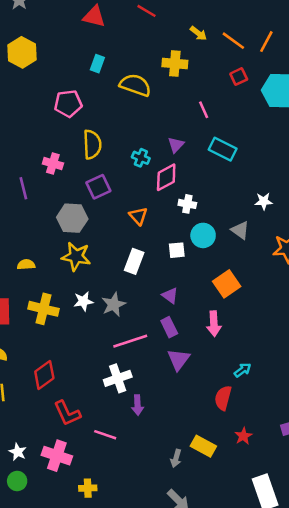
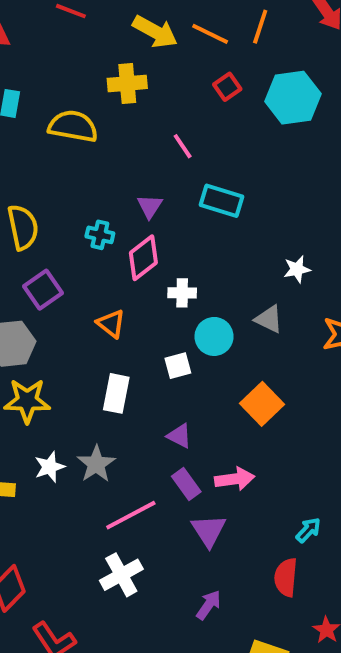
yellow arrow: (198, 33) -> (155, 32), size x1.6
pink arrow: (214, 324) -> (235, 479), moved, turned -85
purple arrow: (138, 405) -> (209, 605), moved, turned -132

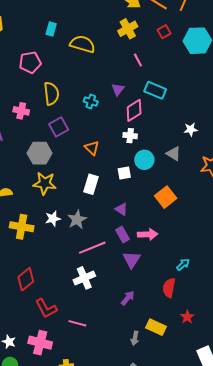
yellow cross: (127, 83) -> (128, 29), moved, turned -30
pink diamond: (143, 258) -> (134, 110), moved

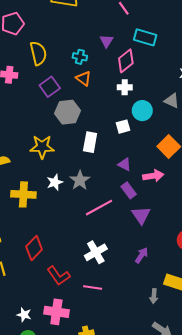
orange triangle: (92, 148) -> (84, 79), moved
gray hexagon: (39, 153) -> (67, 112), moved
pink arrow: (148, 234) -> (153, 176), moved
white cross: (84, 278) -> (96, 252), moved

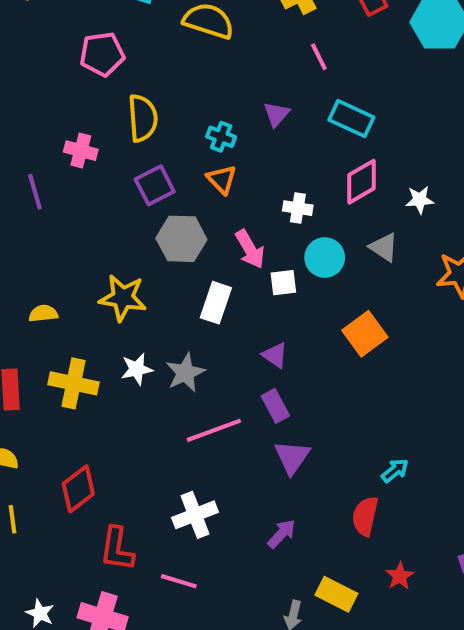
pink diamond: (126, 61) -> (361, 182), moved
pink arrow: (153, 176) -> (250, 249), moved, turned 60
red L-shape: (58, 276) -> (117, 549), turned 35

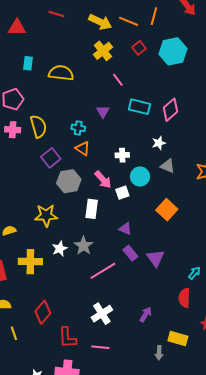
pink cross: (81, 151) -> (13, 130), moved
pink diamond: (361, 182) -> (170, 110), moved
white star: (420, 200) -> (159, 143), moved
purple triangle: (292, 457) -> (156, 258), moved

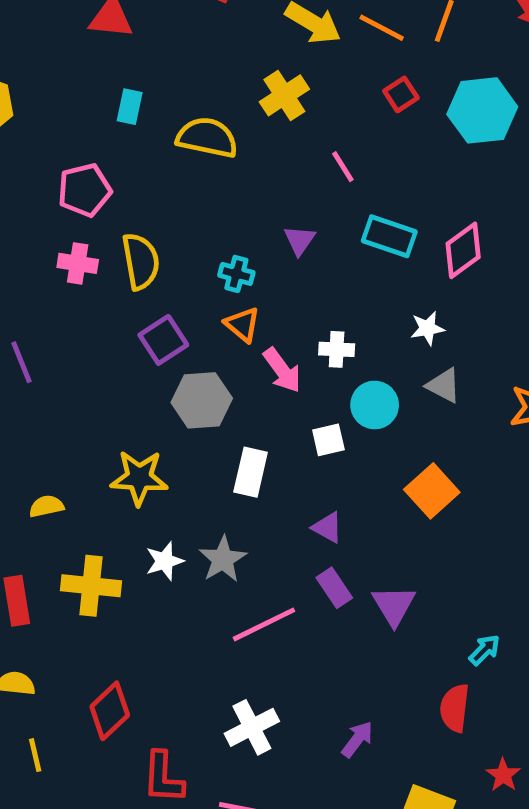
yellow cross: (103, 51) -> (284, 95), moved
pink arrow: (103, 180) -> (282, 370), moved

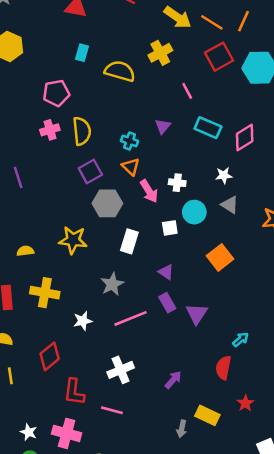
red square: (401, 94) -> (219, 57), size x1.6
pink cross: (78, 263) -> (50, 130), turned -30
white star: (165, 561) -> (83, 321), moved

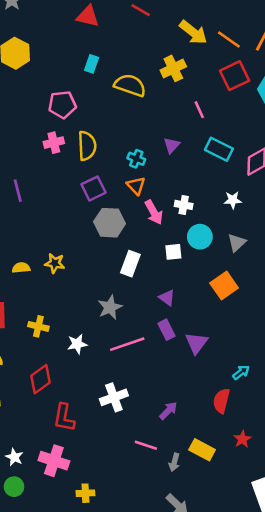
gray triangle: (230, 205) -> (237, 243), moved, turned 42
yellow star: (73, 240) -> (55, 263), moved, size x0.7
yellow cross: (45, 293) -> (38, 326), moved, size x0.7
pink line: (112, 410) -> (146, 445), moved

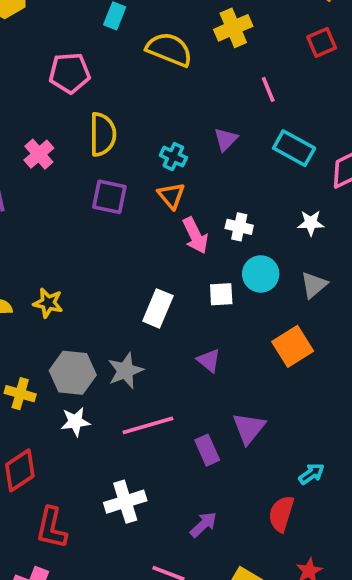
red square: (235, 76) -> (322, 42), size x0.7
pink cross: (54, 143) -> (39, 154), moved, turned -30
purple square: (94, 188) -> (109, 197), turned 35
gray hexagon: (110, 223) -> (73, 373), moved
purple rectangle: (166, 330) -> (207, 450), moved

